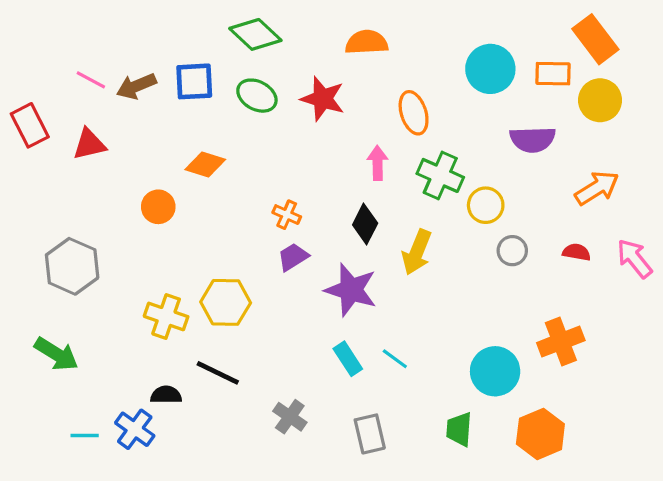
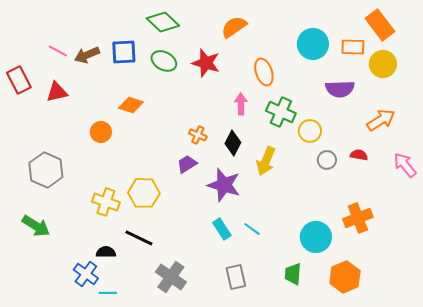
orange semicircle: (367, 42) -> (234, 27), turned -32
orange cross: (287, 215) -> (198, 135), moved
red semicircle: (577, 252) -> (359, 155), moved
gray cross: (290, 417) -> (171, 277), moved, size x1.4
cyan line: (85, 436) -> (108, 293), moved

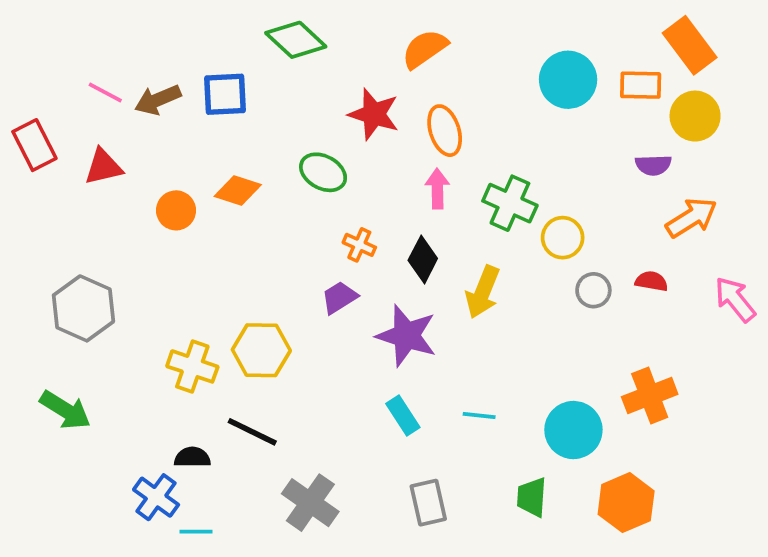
green ellipse: (164, 61) -> (323, 172), moved
orange ellipse: (264, 72) -> (445, 131), moved
purple semicircle: (340, 89) -> (653, 165), moved, size x0.7
orange circle: (101, 132) -> (176, 210), moved
cyan line: (252, 229) -> (479, 415), moved, turned -30

